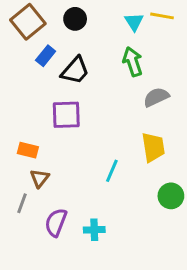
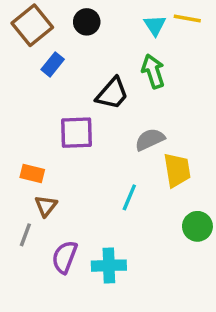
black trapezoid: (75, 71) -> (112, 93), moved
gray semicircle: (156, 97) -> (150, 139), moved
cyan cross: (94, 230) -> (109, 266), size x1.4

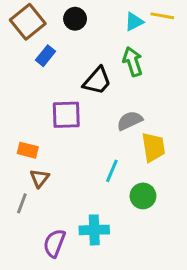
cyan triangle: (155, 25) -> (134, 22), turned 36
green circle: (197, 226) -> (143, 196), moved
purple semicircle: (65, 257) -> (54, 243), moved

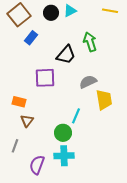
cyan triangle: (134, 22) -> (70, 11), moved
green circle: (143, 196) -> (63, 133), moved
gray line: (22, 203) -> (15, 146), moved

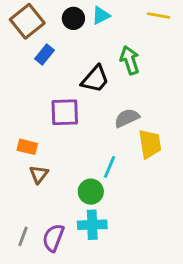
gray line: (15, 146) -> (23, 236), moved

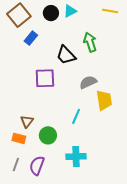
black trapezoid: (95, 79) -> (66, 55), turned 95
orange rectangle: (27, 147) -> (19, 138), moved
green circle: (91, 192) -> (48, 135), moved
cyan cross: (92, 225) -> (76, 156), moved

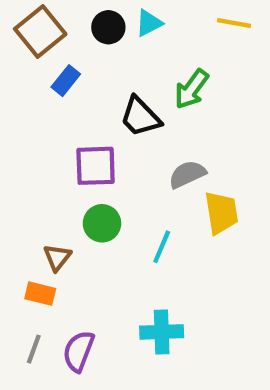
green arrow: (90, 42) -> (191, 89), turned -126
green circle: (48, 135) -> (102, 223), moved

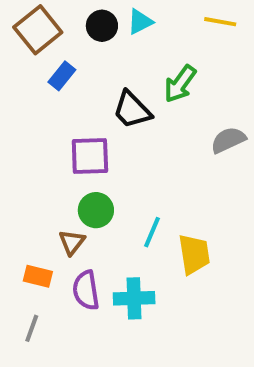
gray semicircle: (187, 174) -> (228, 140), moved
yellow trapezoid: (221, 213) -> (194, 254), moved
brown triangle: (57, 257) -> (72, 242), moved
cyan cross: (162, 332) -> (134, 298), moved
purple semicircle: (79, 351) -> (86, 290), moved, turned -30

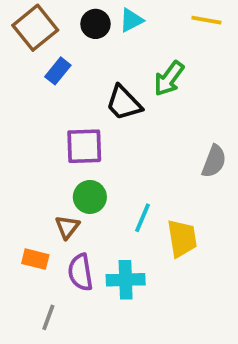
gray semicircle: (228, 140) -> (214, 161), moved, turned 136
gray line: (32, 328) -> (48, 317), moved

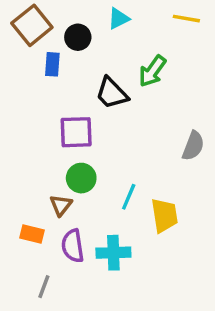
black circle: (95, 24) -> (78, 37), moved
blue rectangle: (58, 71) -> (52, 64), turned -35

